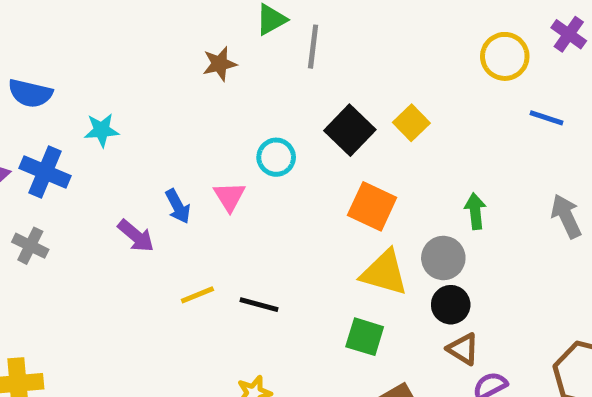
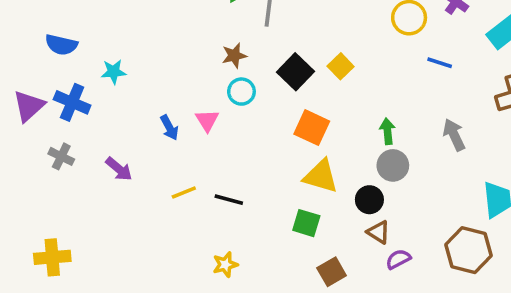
brown star: (220, 64) -> (234, 56), moved
purple arrow: (136, 236) -> (119, 169), moved
gray circle: (443, 258) -> (393, 165), moved

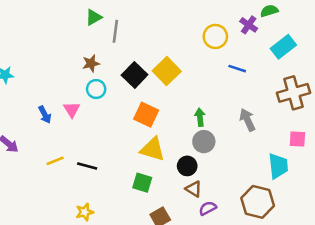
yellow square: (341, 66) -> (167, 71), size x1.5

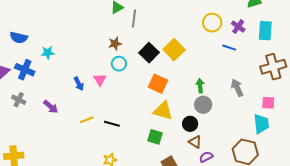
purple cross: (249, 25) -> (238, 27), moved
cyan rectangle: (283, 47) -> (265, 31), turned -48
pink square: (297, 139) -> (268, 103), moved

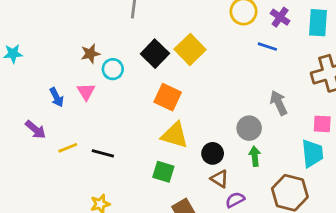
brown star: (115, 44) -> (90, 54), moved
green arrow: (200, 86) -> (255, 156), moved
gray circle: (203, 105) -> (249, 128), moved
purple arrow: (51, 107) -> (35, 130), moved

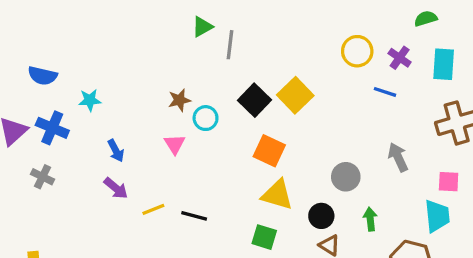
blue arrow: (57, 97) -> (116, 151), moved
gray circle: (249, 128) -> (346, 177), moved

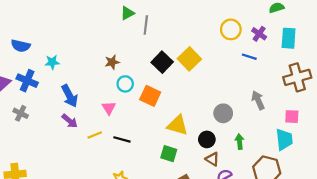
cyan circle: (206, 118) -> (125, 84), moved
pink triangle: (175, 144) -> (109, 108), moved
blue arrow: (116, 151) -> (70, 96), size x1.5
orange square: (269, 151) -> (150, 96), moved

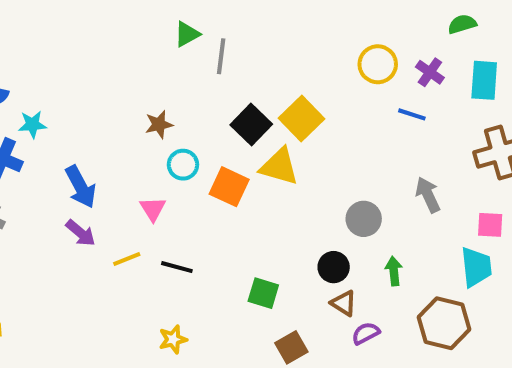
cyan star: (52, 62) -> (32, 124), moved
yellow triangle: (177, 125) -> (279, 167), moved

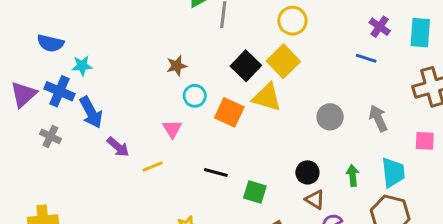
yellow circle: (378, 64) -> (292, 21), moved
blue arrow: (81, 187) -> (91, 112), moved
gray circle: (364, 219) -> (330, 117), moved
black line: (177, 267) -> (216, 172), moved
cyan trapezoid: (476, 267) -> (393, 172), moved

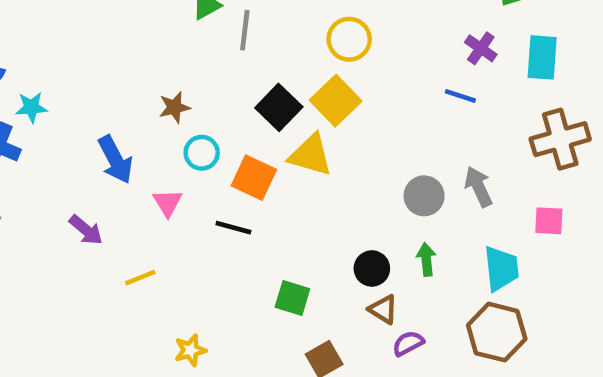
blue arrow: (91, 112) -> (115, 160), moved
gray circle: (330, 117) -> (424, 196), moved
yellow line: (153, 166) -> (140, 278), moved
black line: (216, 172) -> (233, 228), moved
green arrow: (353, 175) -> (426, 259), moved

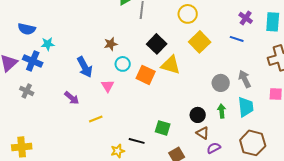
yellow square: (336, 101) -> (200, 42), moved
black line: (233, 228) -> (137, 141), moved
cyan trapezoid: (501, 268) -> (246, 107), moved

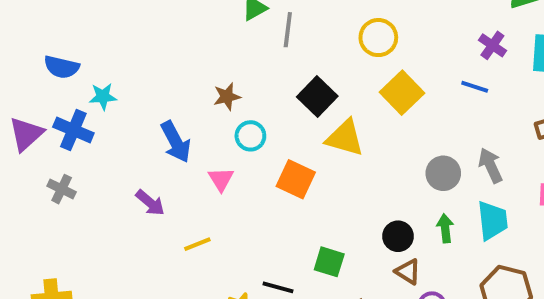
orange square: (146, 75) -> (296, 179), moved

